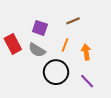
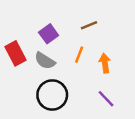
purple square: (40, 28) -> (49, 34), turned 35
black circle: (56, 72) -> (52, 95), moved

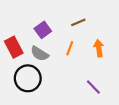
orange arrow: (105, 63) -> (99, 48), moved
black circle: (52, 95) -> (28, 78), moved

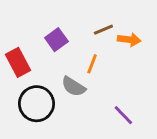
orange arrow: (99, 48) -> (129, 40), moved, turned 105
gray semicircle: (40, 54) -> (74, 87), moved

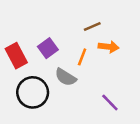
purple square: (56, 40) -> (48, 48), moved
orange arrow: (129, 40) -> (109, 47), moved

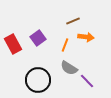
gray semicircle: (66, 77) -> (69, 68), moved
black circle: (33, 92) -> (38, 80), moved

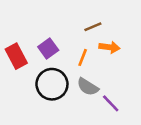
black circle: (38, 80) -> (52, 84), moved

